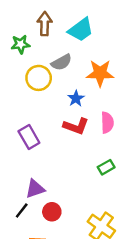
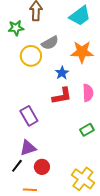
cyan trapezoid: (81, 30) -> (80, 16), moved
red L-shape: (76, 126) -> (62, 96), turned -30
purple rectangle: (29, 137) -> (29, 116), moved

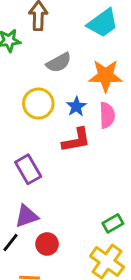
yellow circle: (31, 56) -> (38, 104), moved
pink semicircle: (88, 93) -> (107, 115), moved
green rectangle: (87, 130) -> (113, 223), moved

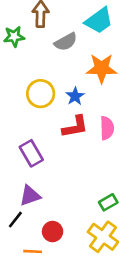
gray semicircle: (59, 63) -> (66, 42), moved
pink semicircle: (107, 115) -> (107, 128), moved
red circle: (47, 244) -> (53, 232), moved

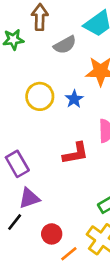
red L-shape: (75, 127) -> (75, 153), moved
purple rectangle: (31, 153) -> (17, 164), moved
orange line: (33, 251) -> (69, 254), moved, turned -42

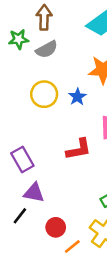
gray semicircle: (65, 45) -> (47, 49), moved
purple triangle: (29, 198) -> (34, 193), turned 30

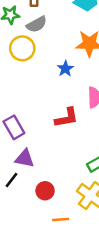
yellow circle: (44, 94) -> (22, 48), moved
orange line: (72, 247) -> (61, 219), moved, turned 35

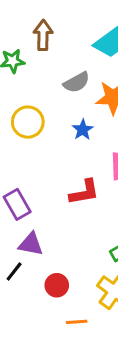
gray semicircle: (37, 24) -> (77, 82), moved
yellow circle: (22, 48) -> (28, 122), moved

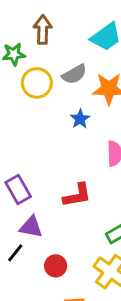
yellow circle: (28, 122) -> (37, 83), moved
red L-shape: (84, 192) -> (77, 195), moved

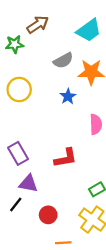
brown arrow: (43, 30) -> (38, 24), turned 55
yellow circle: (37, 83) -> (19, 90), moved

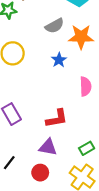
purple triangle: (28, 184) -> (48, 147), moved

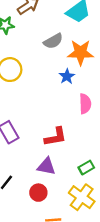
blue star: (59, 60) -> (67, 76), moved

